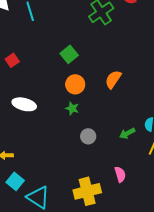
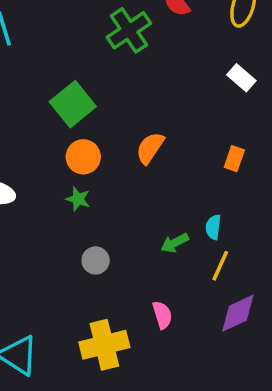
green square: (69, 54) -> (73, 104), size x1.4
gray circle: (88, 136) -> (96, 260), moved

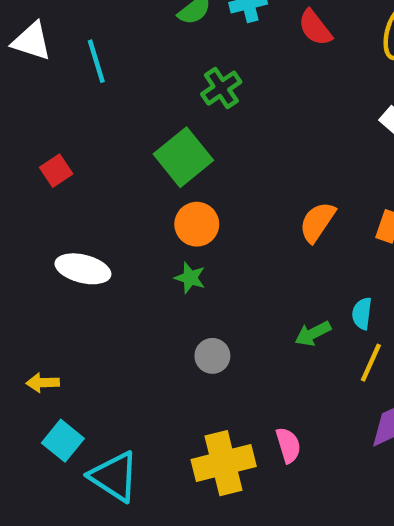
green cross: (129, 30) -> (221, 88), moved, size x0.7
orange semicircle: (150, 148) -> (317, 222), moved
pink semicircle: (162, 315) -> (288, 445), moved

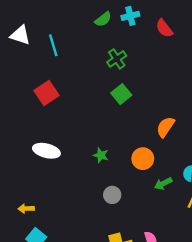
green square: (183, 157) -> (121, 94), moved, size x0.7
red square: (56, 171) -> (46, 93), moved, size x1.5
orange circle: (197, 224) -> (143, 159), moved

